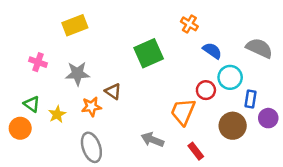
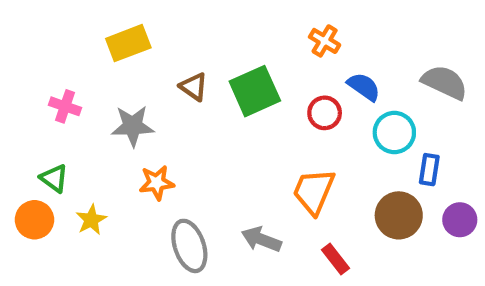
red circle: (206, 90) -> (325, 113), moved
brown triangle: (113, 91) -> (194, 87), moved
yellow star: (57, 114) -> (91, 220), moved
purple circle: (268, 118) -> (460, 220), moved
gray ellipse: (91, 147) -> (189, 246), moved

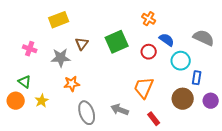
brown triangle: (194, 87) -> (82, 44), moved, turned 32

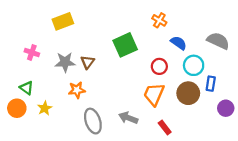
brown triangle: (82, 44) -> (88, 62), moved
red circle: (149, 52) -> (159, 66), moved
brown circle: (183, 99) -> (188, 93), moved

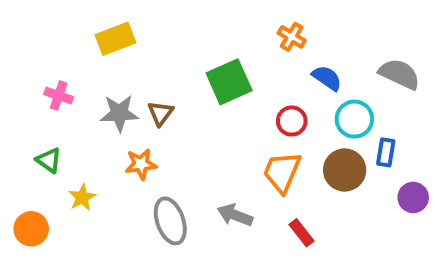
orange circle: (17, 108) -> (31, 229), moved

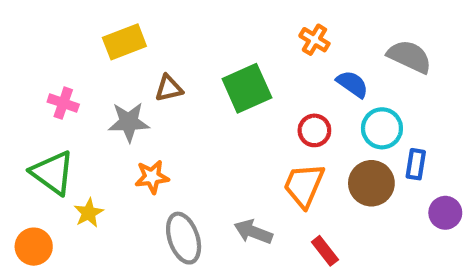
gray semicircle: (399, 74) -> (409, 57), moved
brown triangle: (160, 113) -> (169, 88), moved, turned 40
green triangle: (49, 160) -> (53, 173), size x1.6

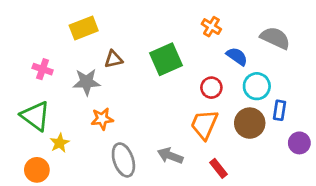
orange circle: (34, 247) -> (37, 170), moved

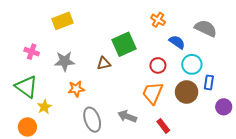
brown triangle: (113, 59) -> (104, 63), moved

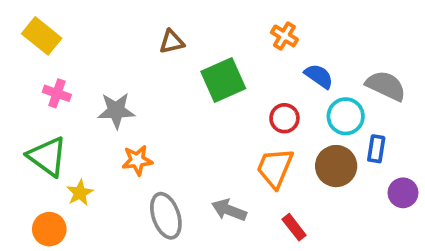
yellow rectangle: (62, 21) -> (42, 36), moved, turned 60
gray semicircle: (206, 28) -> (386, 86), moved
brown triangle: (104, 63) -> (172, 42), moved

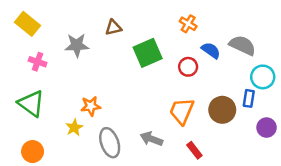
gray semicircle: (386, 86) -> (242, 45), moved
gray star: (116, 111) -> (77, 45), moved
cyan circle: (346, 116) -> (263, 77), moved
red circle: (284, 118) -> (188, 67), moved
yellow star: (80, 193) -> (74, 128), moved

